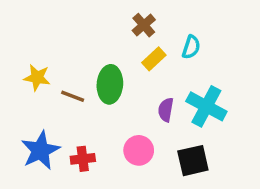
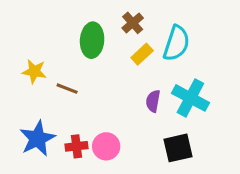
cyan semicircle: (191, 47) -> (176, 43), size x1.6
green ellipse: (110, 84) -> (92, 40), moved
pink circle: (139, 150) -> (106, 146), moved

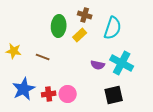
brown cross: (133, 23) -> (85, 15), turned -32
yellow rectangle: (142, 54) -> (80, 35), moved
yellow star: (34, 71) -> (14, 51), moved
purple semicircle: (153, 101) -> (98, 65), turned -88

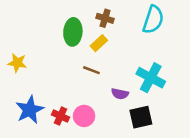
cyan semicircle: (113, 28) -> (153, 20), moved
brown line: (43, 57) -> (91, 70), moved
purple semicircle: (98, 65) -> (120, 94), moved
red cross: (49, 94) -> (61, 116), turned 32

